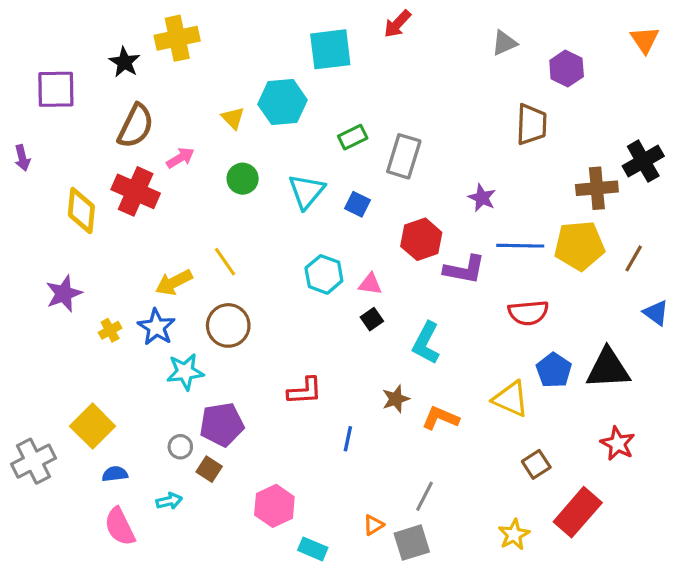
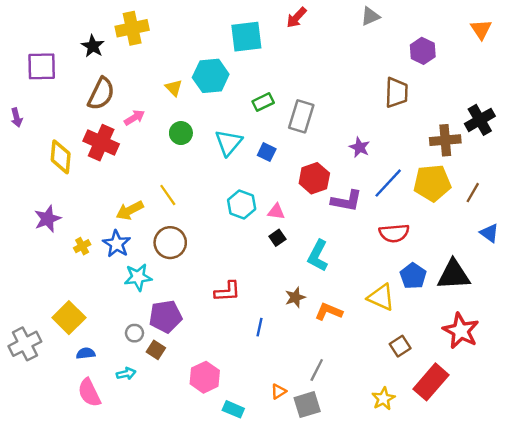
gray triangle: (504, 43) -> (370, 16), moved
blue line: (520, 246) -> (388, 183), turned -48
red star: (618, 444) -> (461, 331), size x1.4

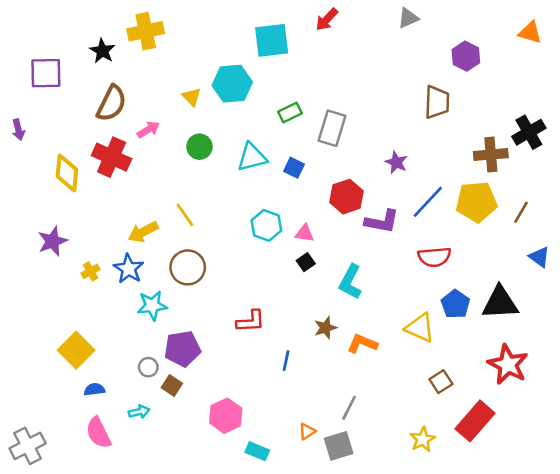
orange triangle: (481, 29) -> (530, 32), turned -40
cyan triangle: (229, 143) -> (252, 157), turned 36
gray cross: (25, 344) -> (28, 446), moved

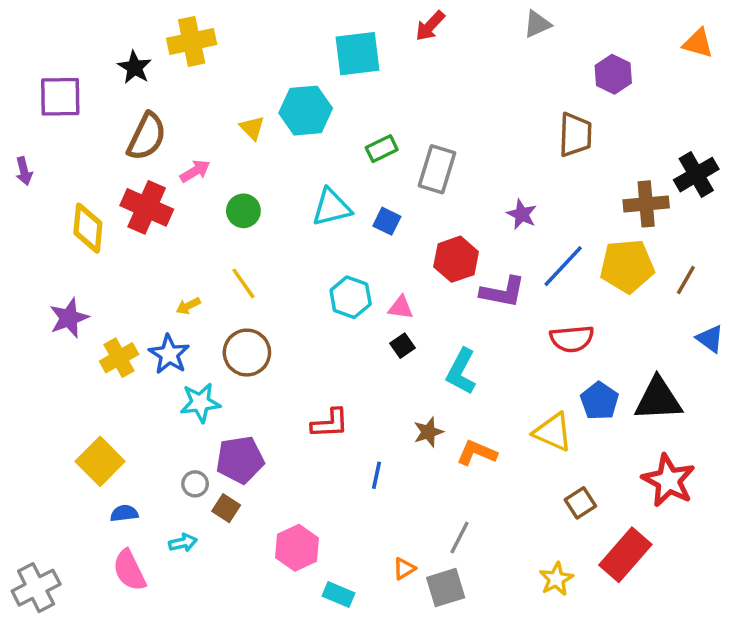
green circle: (199, 147) -> (243, 211), moved
yellow arrow: (143, 232) -> (188, 306), size x0.6
yellow cross: (91, 271) -> (119, 358), size x1.5

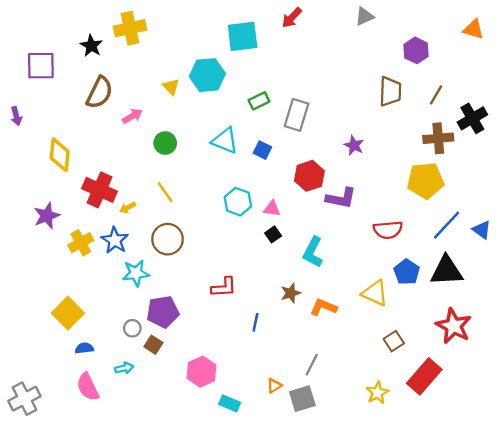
red cross: (147, 207) -> (100, 190), moved
cyan triangle: (332, 207) -> (225, 141), turned 36
blue line: (563, 266) -> (447, 225), moved
brown line: (686, 280) -> (436, 95), moved

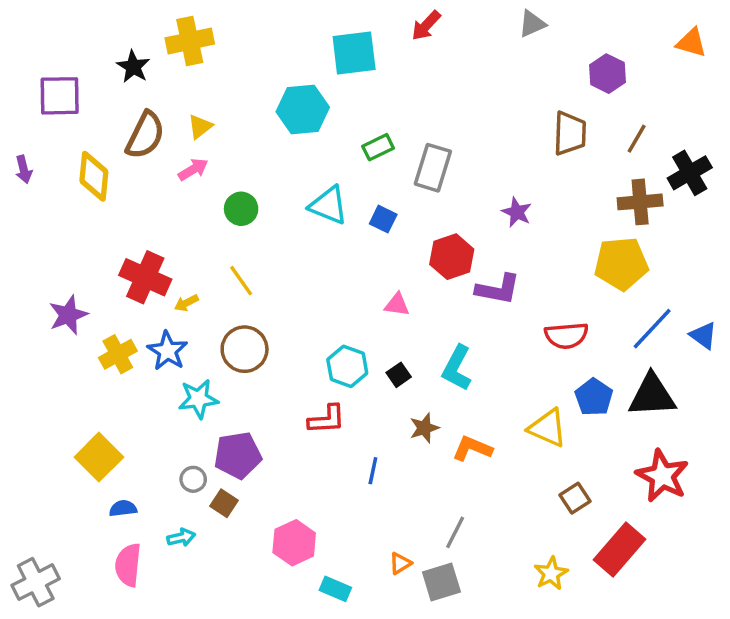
yellow triangle: (171, 87) -> (200, 127), moved, turned 36
yellow diamond: (60, 155) -> (94, 176), moved
cyan hexagon: (238, 202) -> (347, 366), moved
black square: (273, 234) -> (399, 375), moved
pink semicircle: (88, 387) -> (128, 565), turned 32

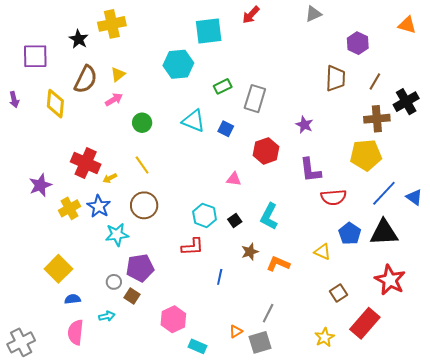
purple L-shape: (498, 289) -> (310, 170), moved, turned 72
yellow triangle: (548, 428) -> (322, 252), size x0.7

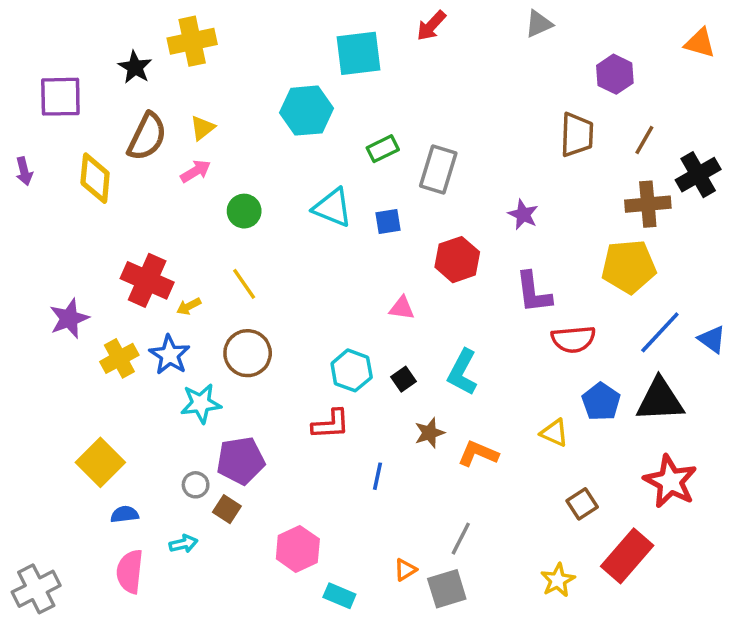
blue square: (226, 129) -> (388, 221), turned -35

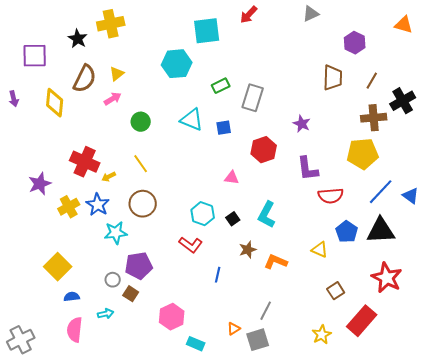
red L-shape: (331, 424) -> (191, 245), turned 40

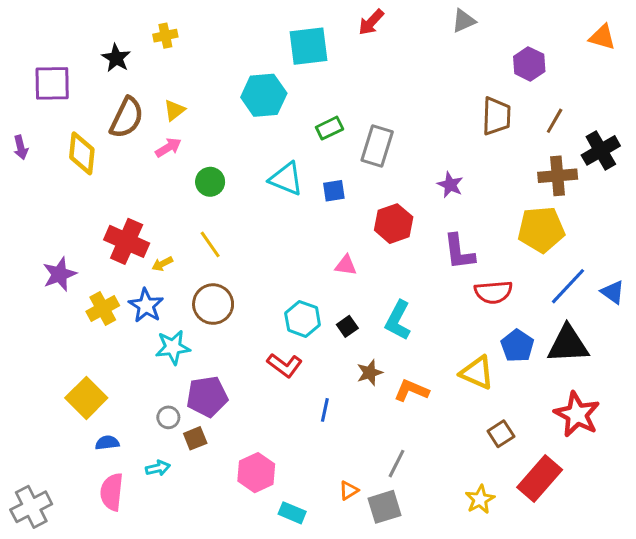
yellow cross: (111, 24) -> (165, 36), size x0.6
yellow triangle: (320, 250) -> (477, 373), size x1.4
brown square: (131, 294) -> (195, 438), turned 35

